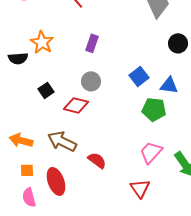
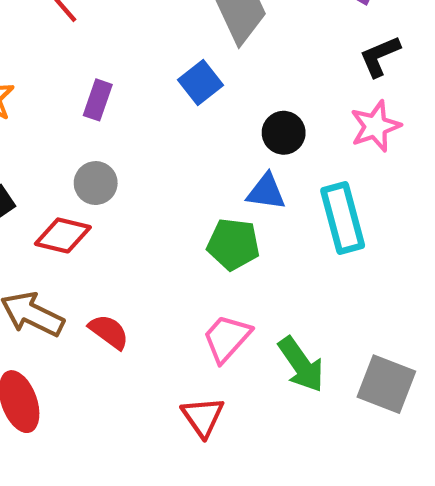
black circle: (178, 43) -> (284, 133), moved
blue square: (139, 76) -> (201, 82), moved
red semicircle: (97, 160) -> (109, 332), moved

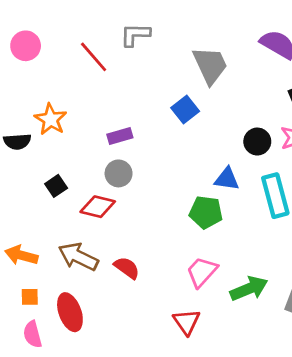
purple rectangle: (98, 100) -> (120, 136), moved, turned 55
black circle: (284, 133) -> (257, 142), moved
green arrow: (301, 364) -> (249, 289), turned -78

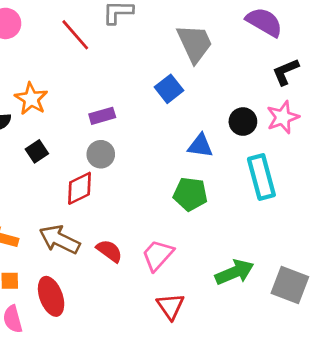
blue triangle: (227, 179) -> (200, 146), moved
black square: (56, 186) -> (37, 151), moved
red diamond: (98, 207) -> (79, 188), turned -40
pink trapezoid: (202, 272) -> (158, 255), moved

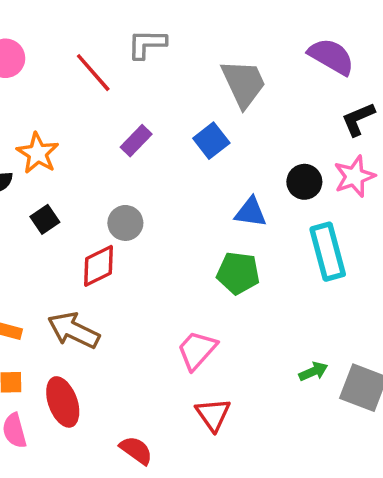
purple rectangle: (102, 116) -> (136, 141), moved, turned -30
red semicircle: (109, 251) -> (136, 450), moved
green arrow: (234, 272) -> (313, 372), moved, size x0.6

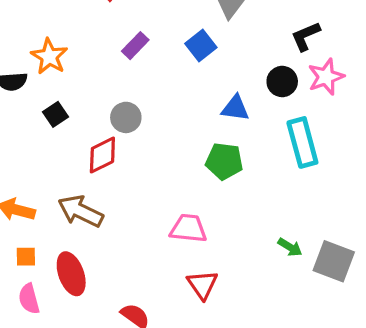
black L-shape: (358, 119) -> (306, 36), moved
pink trapezoid: (197, 350) -> (188, 228), turned 54
green arrow: (313, 372) -> (290, 247), turned 55

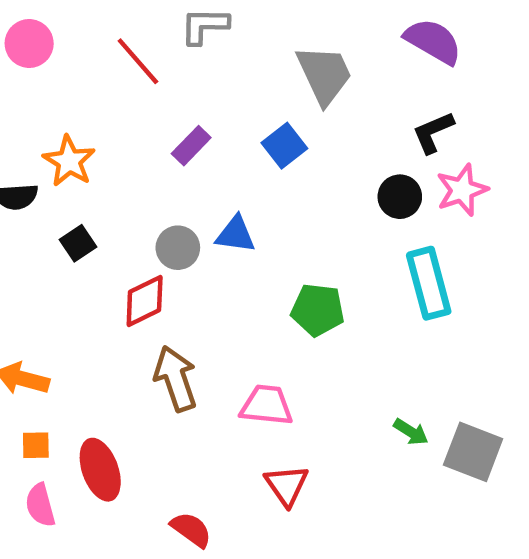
blue triangle: (235, 108) -> (236, 234), moved
brown arrow: (81, 211) -> (176, 379), moved, turned 45

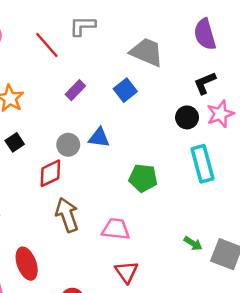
purple semicircle: (433, 41) -> (205, 34), turned -136
gray trapezoid: (324, 75) -> (147, 52), turned -42

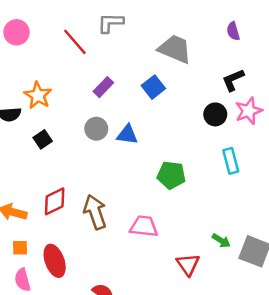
purple semicircle: (205, 34) -> (233, 31), size x0.6
gray circle: (68, 145) -> (96, 129), moved
cyan rectangle: (202, 164) -> (231, 161), size x0.7
red diamond: (50, 173) -> (55, 201), moved
red triangle: (126, 272) -> (188, 264), moved

